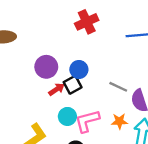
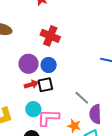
red cross: (87, 22) -> (50, 36), moved, turned 30
blue circle: (79, 70) -> (49, 65), moved

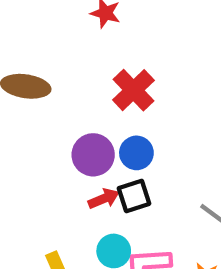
red cross: (50, 36) -> (133, 90), turned 30

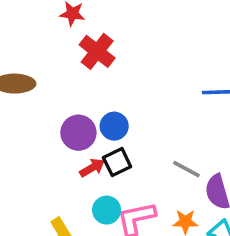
red cross: (133, 90) -> (97, 51), moved

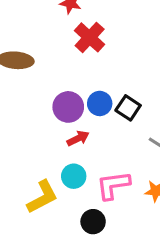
black square: (117, 162) -> (128, 108), moved, turned -35
cyan circle: (107, 210) -> (74, 176), moved

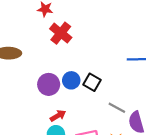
red arrow: (78, 138) -> (58, 116), moved

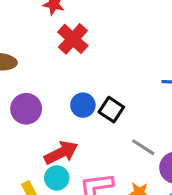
purple circle: (49, 84) -> (26, 109), moved
red arrow: (58, 116) -> (61, 153), size x1.5

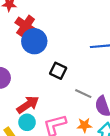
blue circle: (83, 105) -> (34, 41), moved, size x1.5

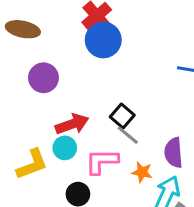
black square: (58, 71) -> (122, 116), moved
gray line: (83, 94) -> (128, 135), moved

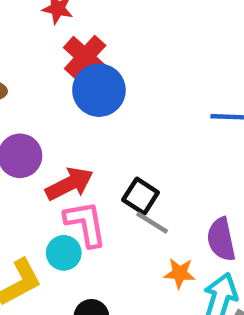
red arrow: (72, 124) -> (69, 184), moved
pink L-shape: (102, 161) -> (85, 224), moved, turned 88

